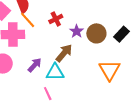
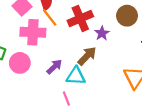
red cross: (56, 19) -> (80, 19), size x1.6
brown circle: (96, 33) -> (127, 16), moved

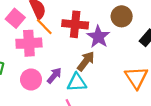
red cross: (80, 19) -> (75, 24), turned 35
purple star: (102, 33) -> (98, 37), size x1.5
pink circle: (20, 63) -> (31, 79), moved

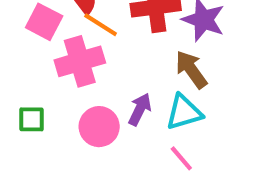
brown arrow: (86, 61) -> (191, 70), turned -60

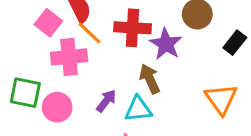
green square: (31, 119) -> (25, 93), size x1.5
pink circle: (99, 127) -> (57, 107), moved

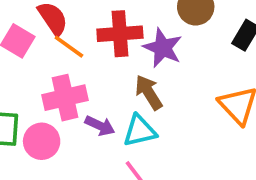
pink cross: (69, 57) -> (65, 98), moved
purple arrow: (106, 101) -> (100, 126), turned 85

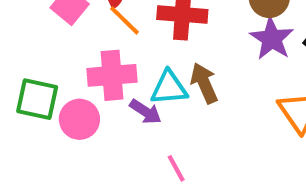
purple star: (163, 48) -> (272, 39), moved
cyan triangle: (140, 131) -> (169, 88), moved

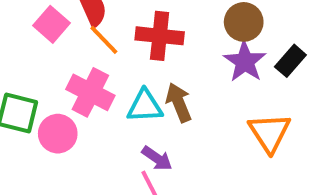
pink cross: (112, 75) -> (90, 92), turned 30
purple arrow: (146, 112) -> (157, 158), moved

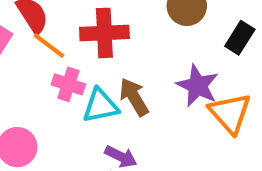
purple star: (245, 62) -> (198, 86), moved
pink cross: (90, 92) -> (68, 84), moved, size x0.7

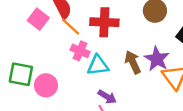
brown arrow: (134, 97) -> (133, 62), moved

